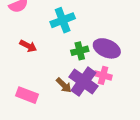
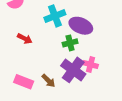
purple ellipse: (107, 48) -> (81, 26), moved
brown arrow: (64, 85) -> (48, 81), moved

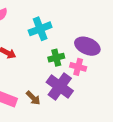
purple ellipse: (81, 26) -> (87, 46), moved
pink cross: (91, 65) -> (78, 67), moved

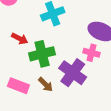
green cross: (56, 58) -> (42, 54), moved, size x1.5

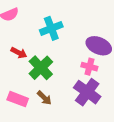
green cross: (42, 54) -> (41, 68), turned -30
purple cross: (73, 73) -> (87, 92), moved

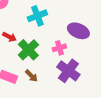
pink cross: (89, 67) -> (59, 48), moved, turned -32

